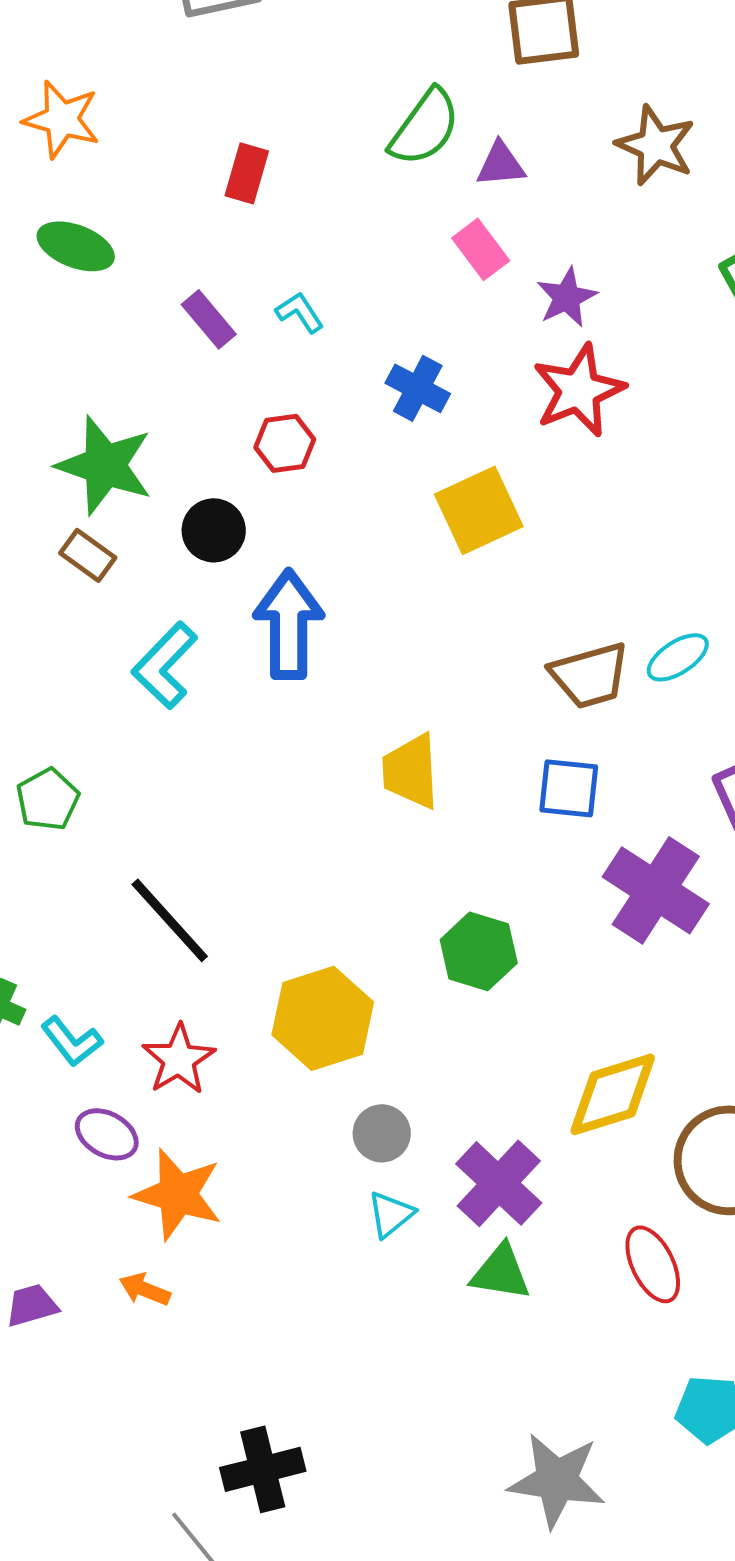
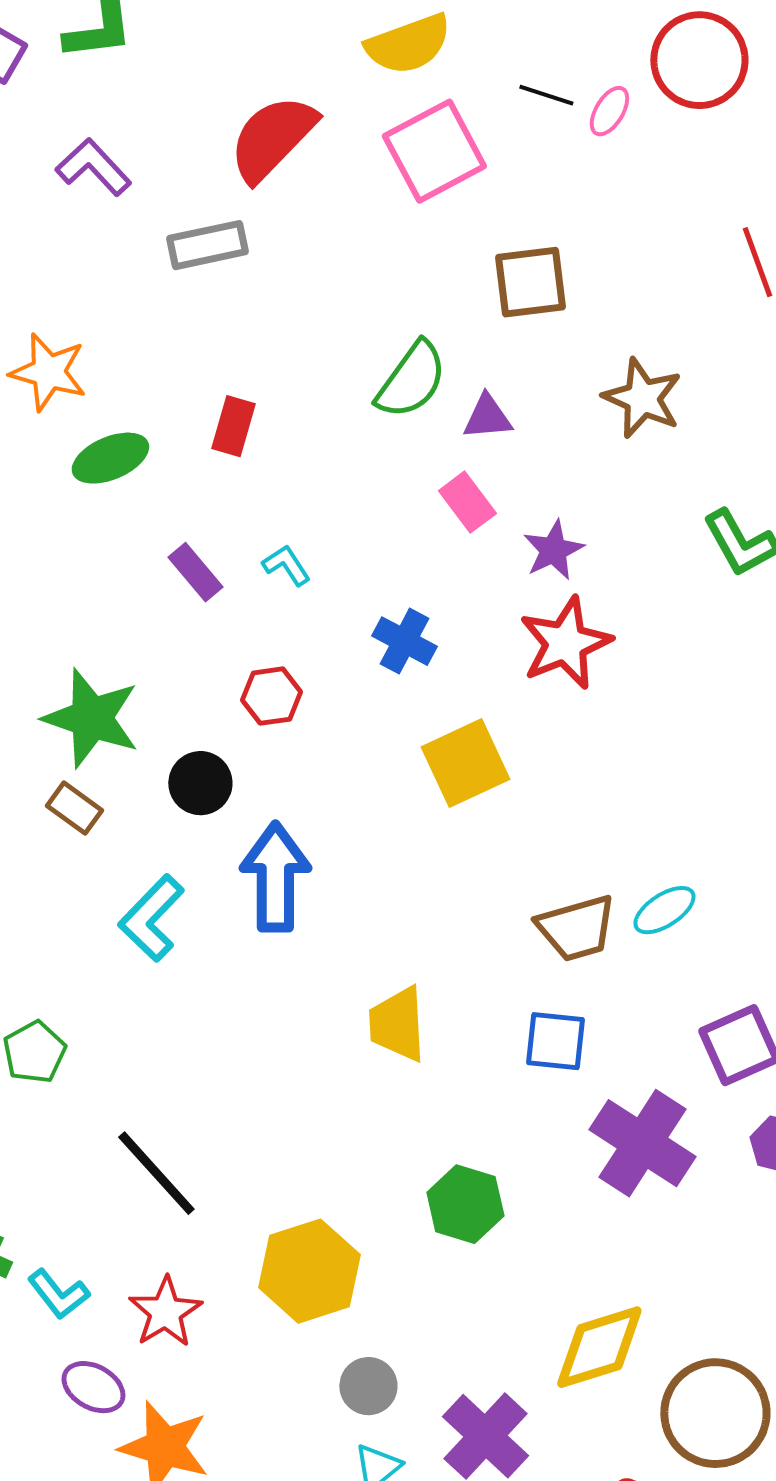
green ellipse: (76, 246) -> (110, 458), moved, turned -44

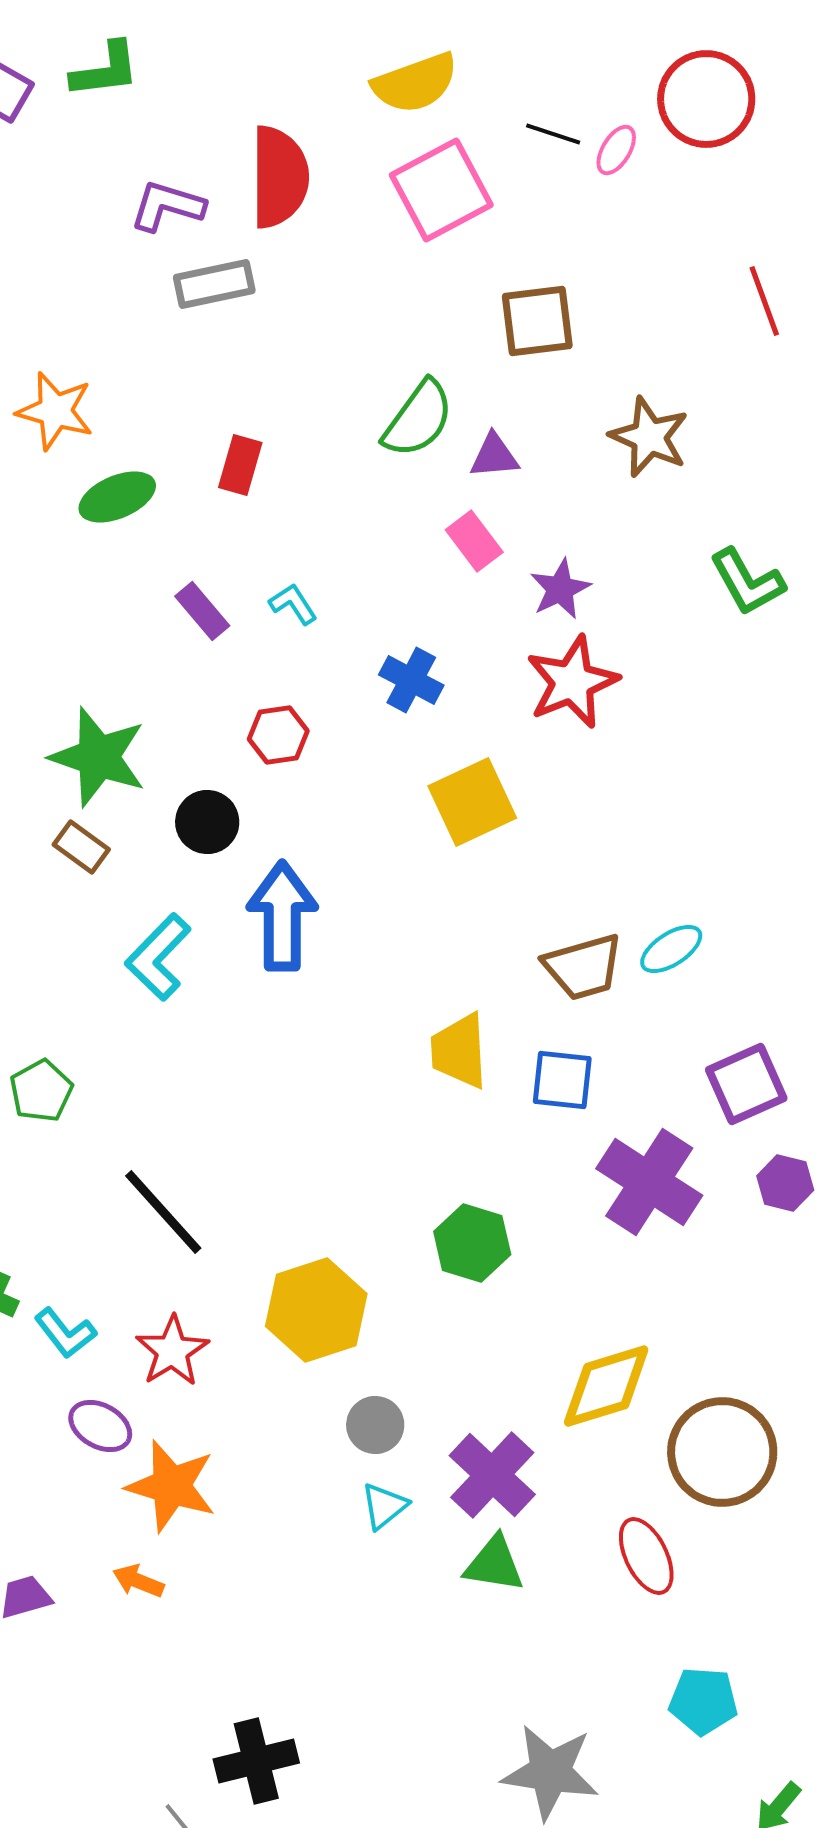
red semicircle: (272, 138) -> (279, 177), turned 136
purple L-shape: (93, 167) -> (167, 206), moved, turned -30
yellow trapezoid: (397, 1024) -> (459, 1051), moved

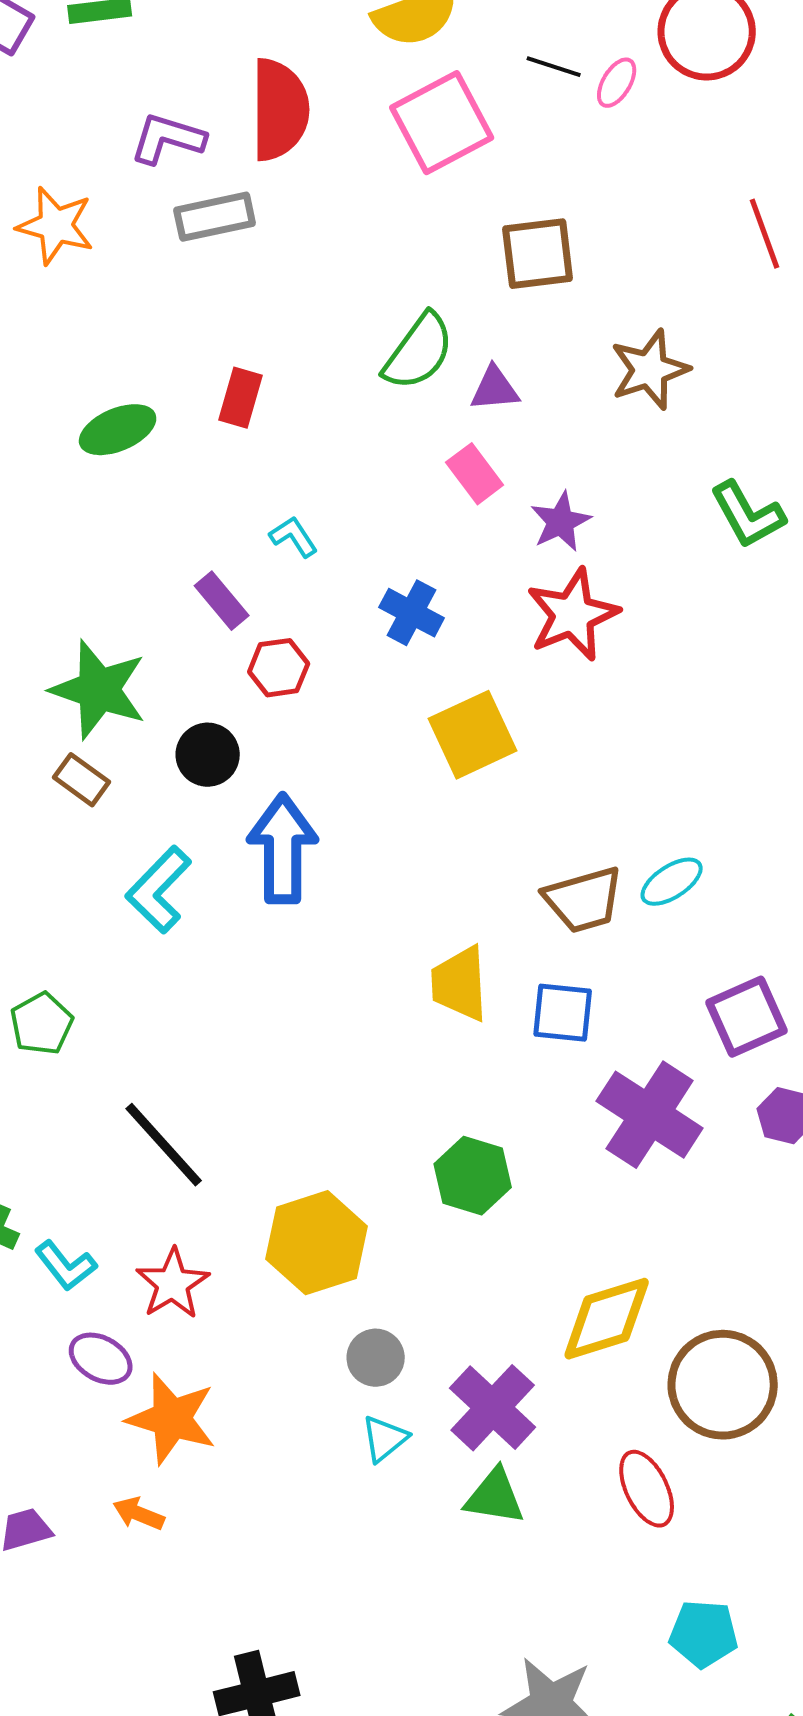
orange star: (55, 411) -> (56, 226), moved
brown star: (649, 437) -> (650, 370), turned 30
purple rectangle: (202, 611) -> (222, 601), moved

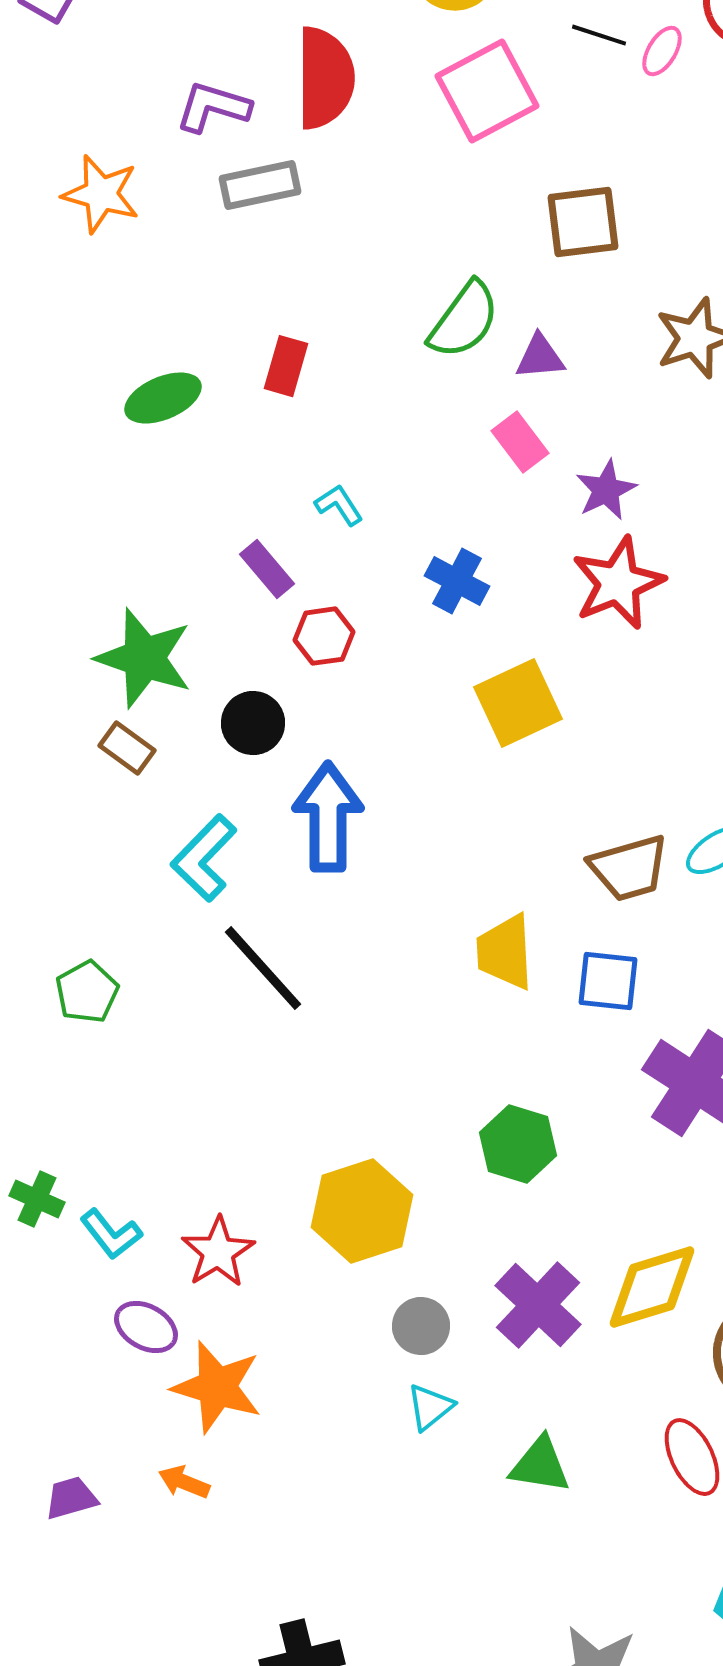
black line: (164, 1145) -> (263, 968), moved
purple cross: (493, 1408) -> (538, 1305), moved

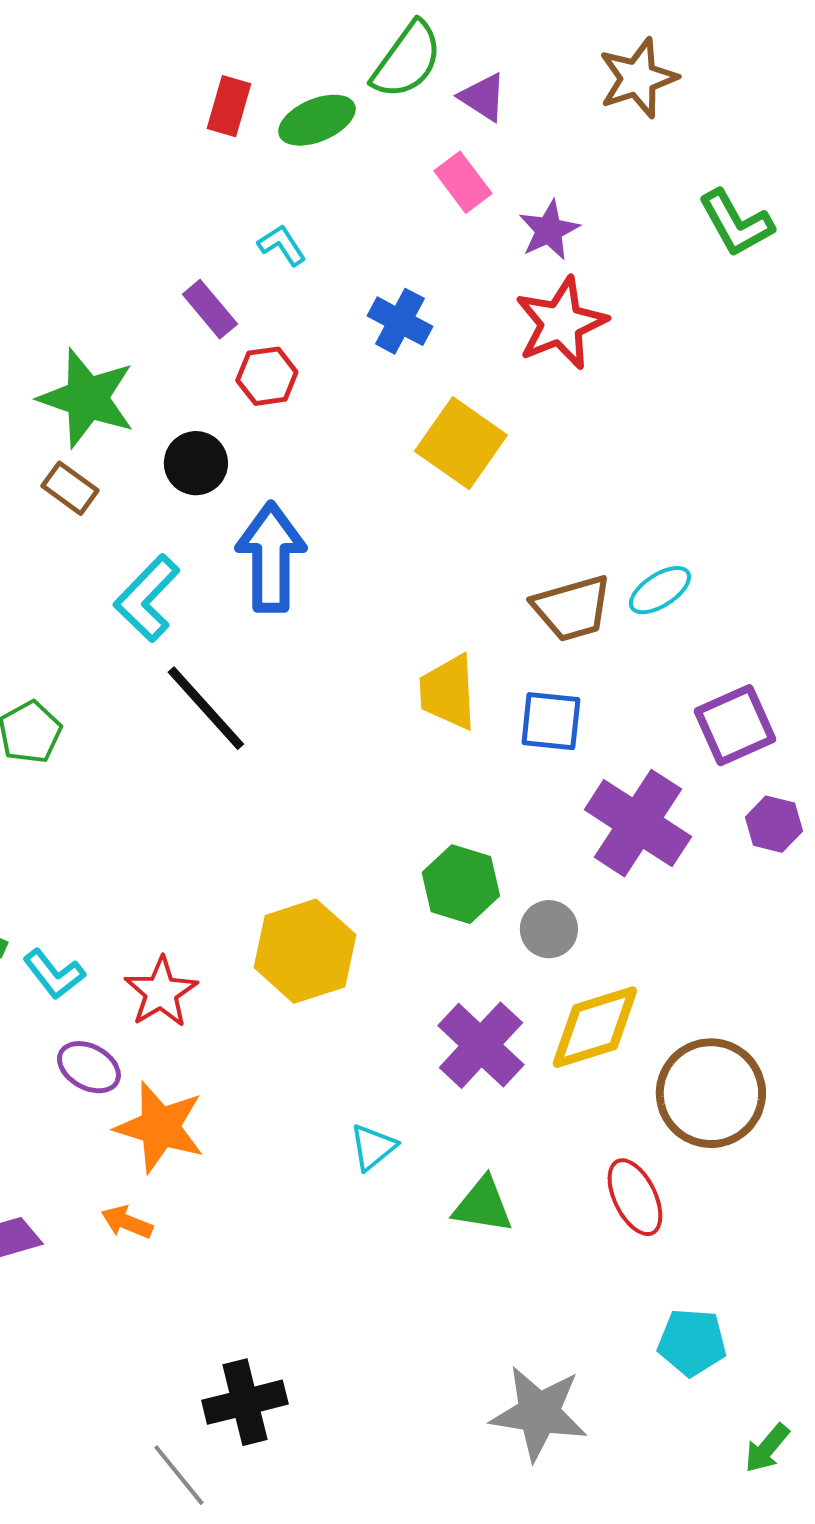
purple triangle: (540, 357) -> (483, 97), turned 38
green ellipse: (163, 398) -> (317, 120), moved
yellow square: (518, 703) -> (461, 443), turned -30
gray circle: (421, 1326) -> (549, 929), moved

